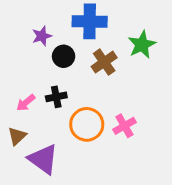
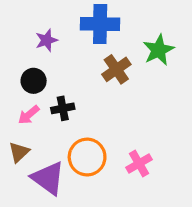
black circle: (64, 56) -> (34, 81), moved
orange circle: (87, 124) -> (87, 157), moved
pink cross: (124, 126) -> (139, 164), moved

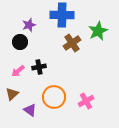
black circle: (34, 81) -> (20, 42), moved
purple triangle: (48, 178) -> (30, 110), size x0.6

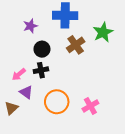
black circle: (20, 42) -> (42, 49), moved
brown triangle: (12, 94) -> (11, 108), moved
purple triangle: (30, 110) -> (26, 92), moved

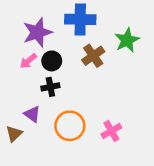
purple star: (30, 26) -> (37, 32), size x1.6
pink arrow: (19, 74) -> (28, 61), moved

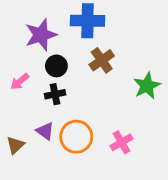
green star: (127, 40) -> (147, 86), moved
pink arrow: (28, 61) -> (20, 82), moved
purple triangle: (32, 114) -> (45, 131), moved

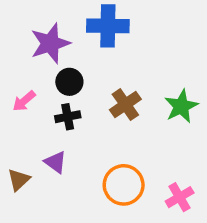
brown cross: (102, 60) -> (125, 105), moved
orange circle: (76, 137) -> (124, 185), moved
pink cross: (121, 142) -> (180, 197), moved

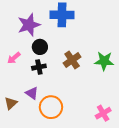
green star: (181, 106) -> (104, 61), turned 30
orange circle: (124, 185) -> (51, 107), moved

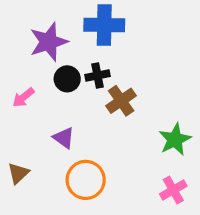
green star: (104, 61) -> (175, 139), moved, turned -30
black cross: (39, 67) -> (97, 76), moved
purple triangle: (32, 93) -> (64, 138), moved

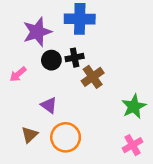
brown triangle: (18, 173) -> (30, 135), moved

